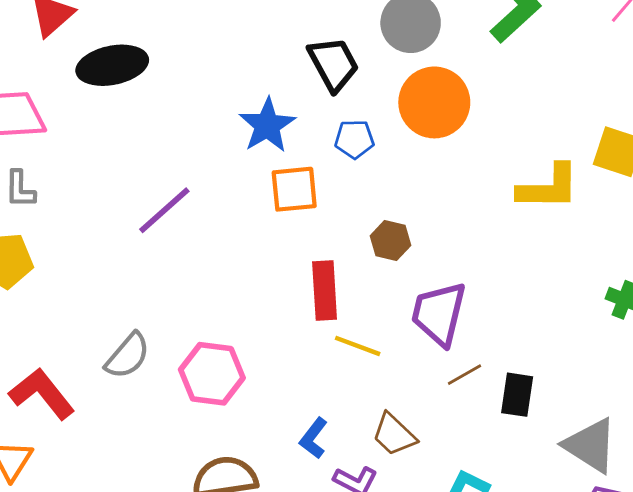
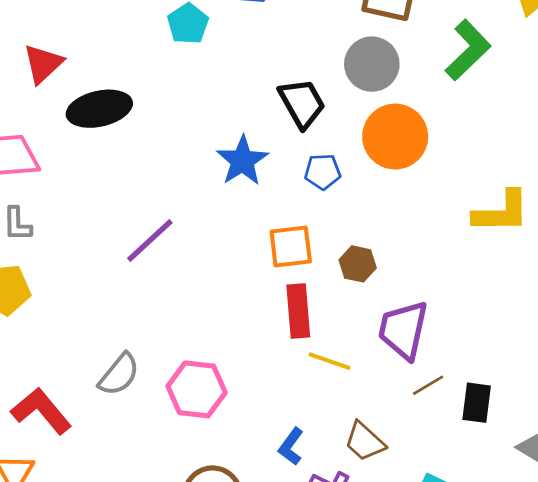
orange square: (294, 189) -> (291, 246), moved

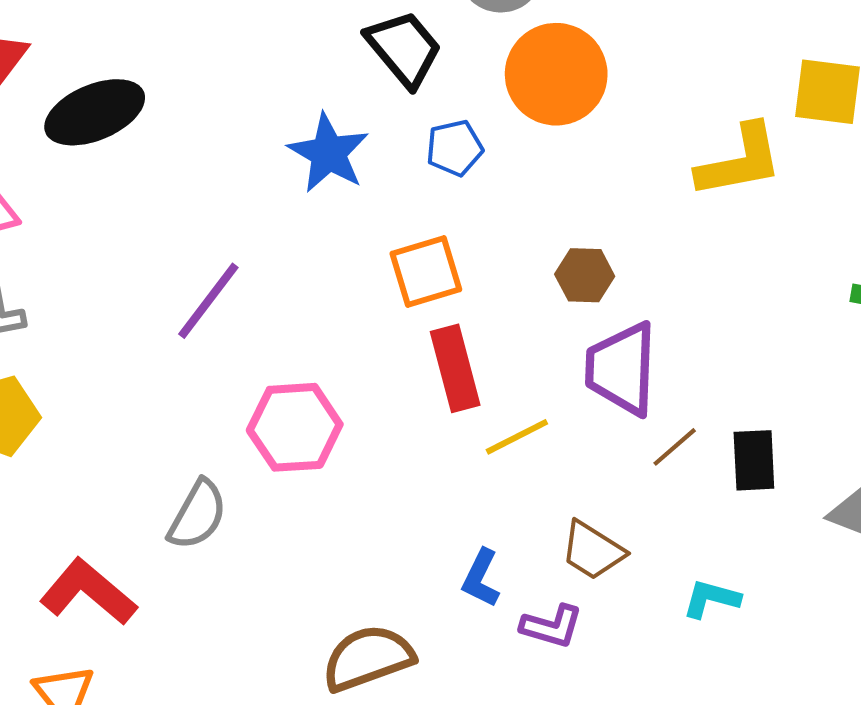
brown hexagon: (358, 264) -> (585, 275), moved
yellow line: (330, 361) -> (517, 437), turned -36
pink hexagon: (197, 389) -> (295, 427), moved

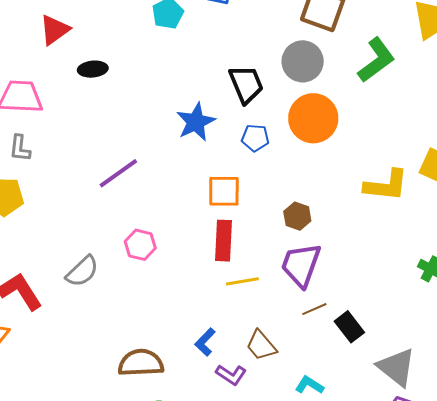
black ellipse: (95, 112) -> (93, 69), size x0.6
pink hexagon: (295, 427) -> (140, 245), size x0.7
black rectangle: (754, 460) -> (349, 327), turned -52

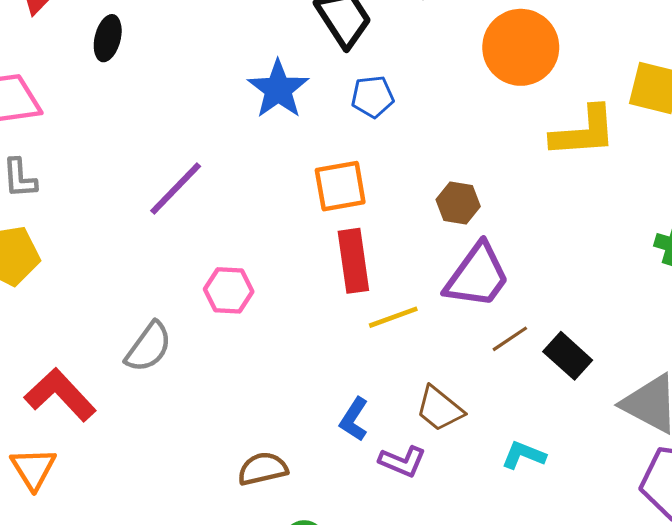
black ellipse: (93, 69) -> (108, 38), turned -60
orange circle: (313, 118) -> (521, 47), moved
purple trapezoid: (301, 265) -> (477, 276), turned -153
brown semicircle: (141, 363) -> (263, 469), size x0.7

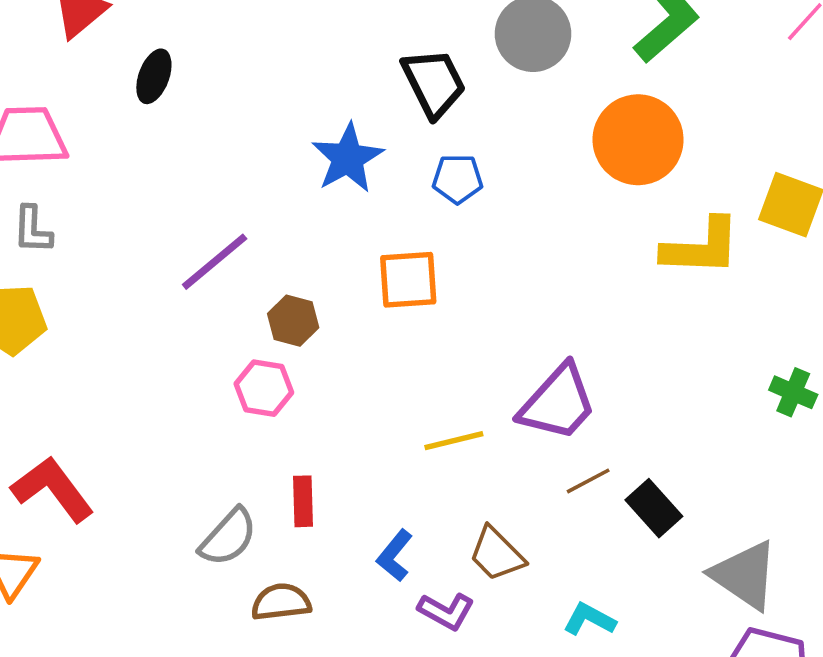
brown hexagon: (458, 203) -> (293, 321), moved
red rectangle: (353, 261) -> (303, 501), moved, size x0.7
gray semicircle: (149, 347) -> (228, 537), moved

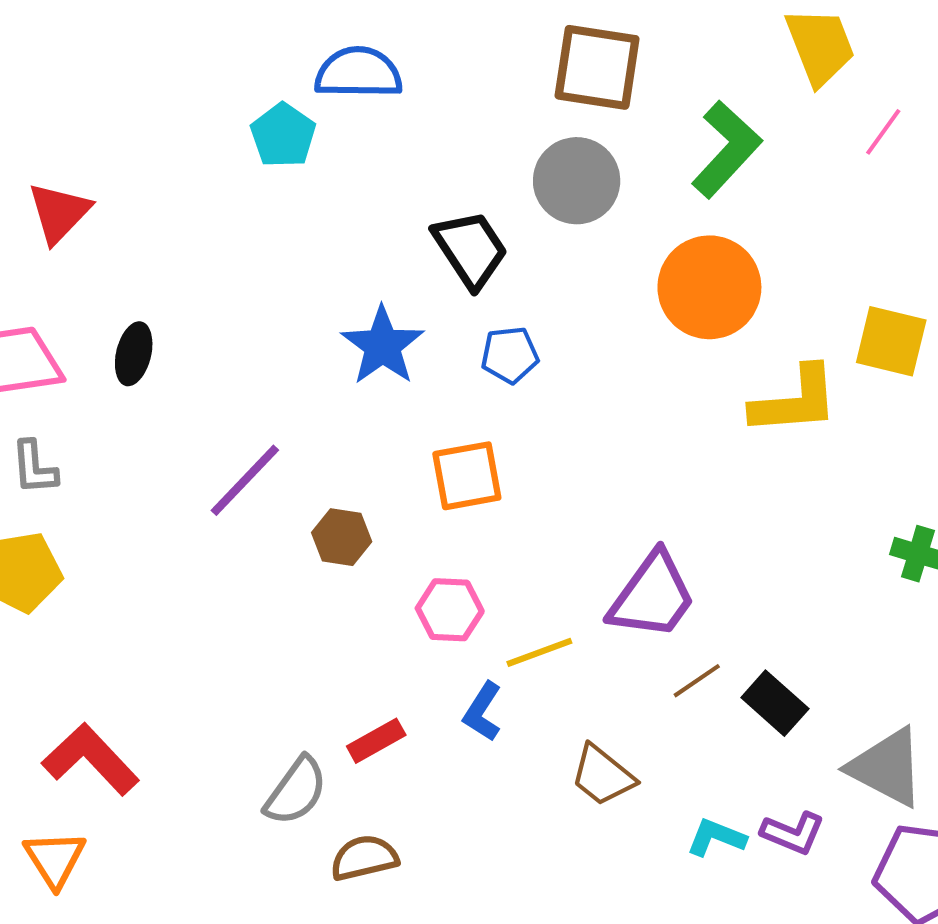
black ellipse: (154, 76) -> (134, 354), moved
pink hexagon: (264, 388) -> (450, 610), moved
red rectangle: (303, 501) -> (376, 741), turned 69
blue L-shape: (395, 556) -> (483, 712), moved
purple L-shape: (446, 611) -> (793, 833), moved

